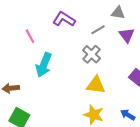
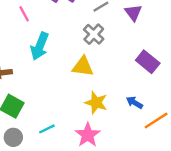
yellow triangle: (96, 85) -> (83, 67), moved

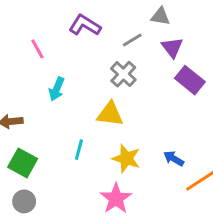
cyan arrow: (40, 46) -> (57, 89), size x0.7
purple rectangle: (148, 62) -> (190, 80), moved
cyan line: (47, 129) -> (79, 150), moved, turned -49

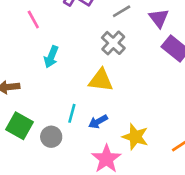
yellow star: (126, 158) -> (135, 137), moved
blue arrow: (174, 158) -> (98, 122), moved, turned -60
gray circle: (24, 201) -> (51, 137), moved

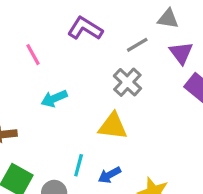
cyan arrow: (51, 57) -> (54, 98), turned 45

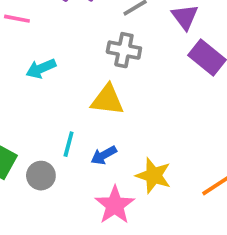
pink line: (33, 55) -> (17, 19), turned -50
gray cross: (127, 82) -> (124, 50), turned -32

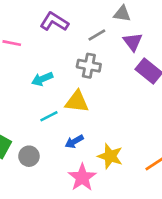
cyan arrow: (41, 69) -> (42, 79), moved
cyan line: (69, 144) -> (49, 116), moved, turned 48

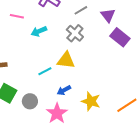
gray cross: (89, 66) -> (75, 33), turned 30
cyan arrow: (42, 79) -> (39, 31), moved
pink star: (82, 177) -> (57, 113), moved

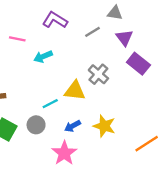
gray cross: (75, 33) -> (98, 74), moved
gray circle: (30, 101) -> (36, 125), moved
yellow star: (91, 101) -> (104, 126), moved

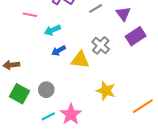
purple rectangle: (138, 64) -> (136, 36), turned -72
cyan line: (50, 104) -> (48, 116), moved
blue arrow: (73, 126) -> (59, 51), moved

